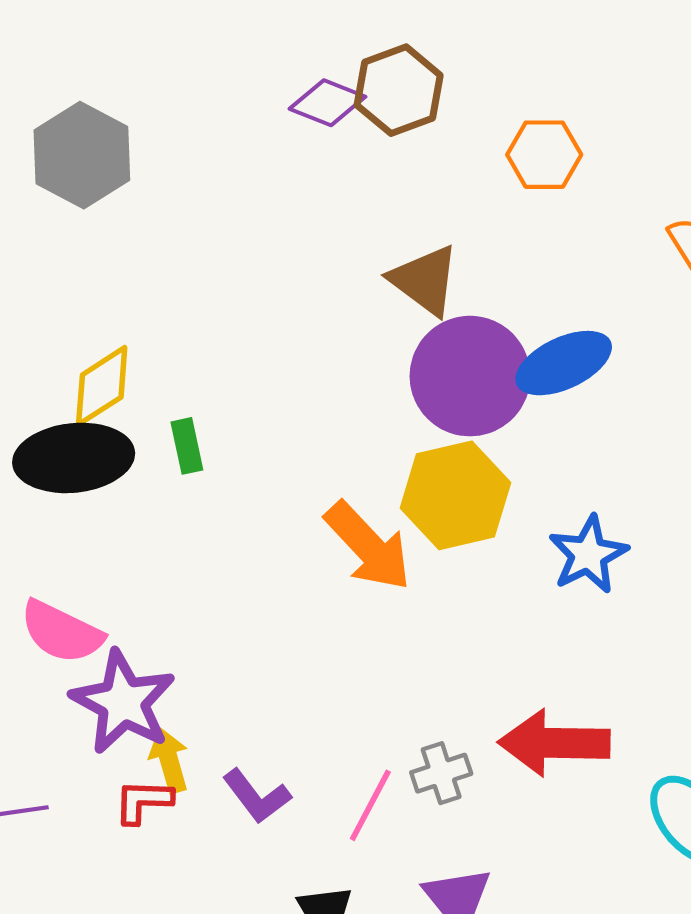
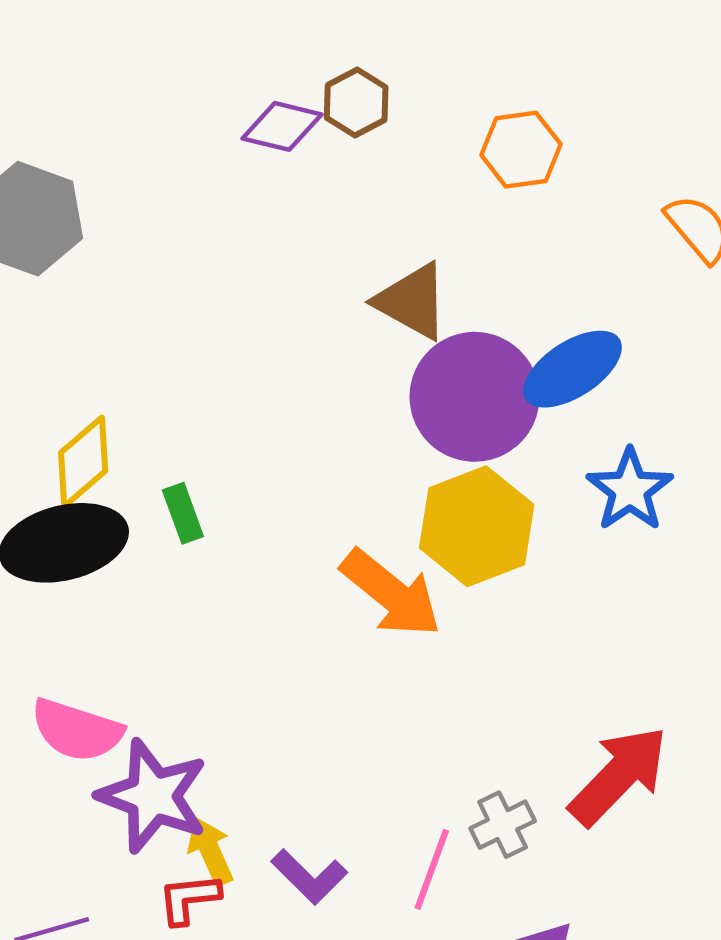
brown hexagon: (399, 90) -> (356, 102), size x0.7
blue star: (588, 555) -> (630, 490), moved
red arrow: (554, 743) -> (619, 776), turned 141

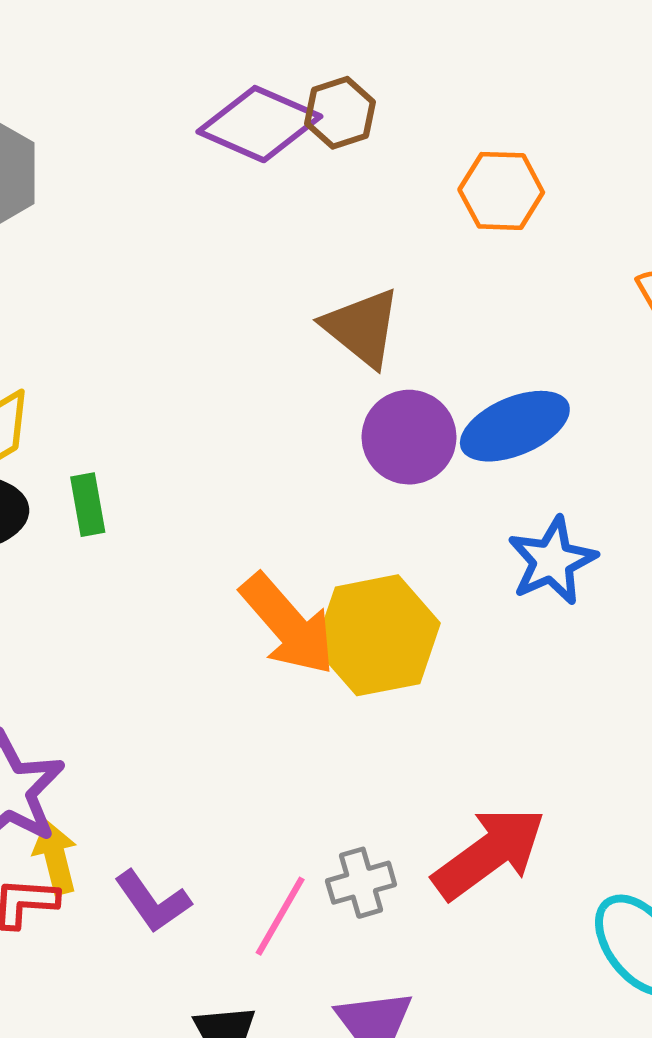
purple diamond: (282, 126) -> (259, 124), size x1.4
purple circle: (475, 397) -> (409, 437), size x0.7
yellow hexagon: (477, 526) -> (378, 635), moved

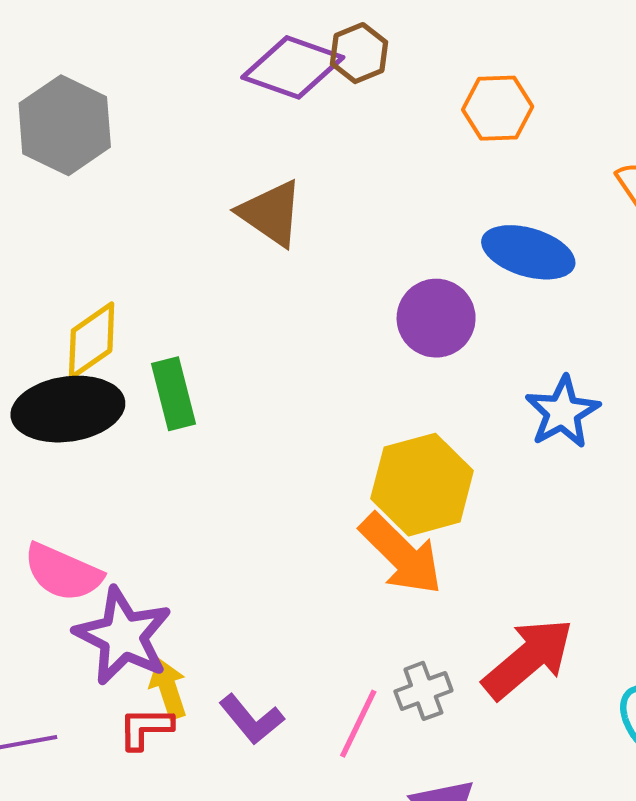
brown triangle: (362, 328) -> (271, 213), moved
blue ellipse: (515, 426) -> (528, 252), moved, turned 44
green rectangle: (88, 505) -> (174, 394), size x1.4
orange arrow: (288, 624) -> (401, 554), moved

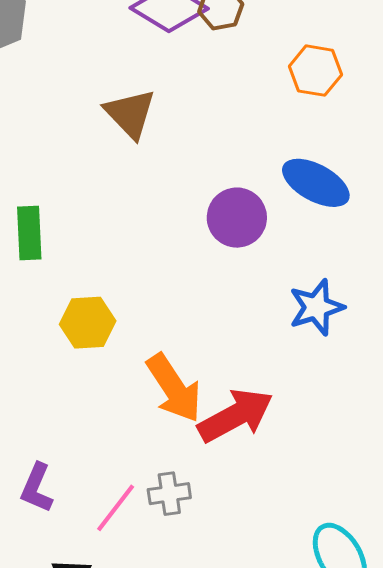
yellow hexagon: (422, 485) -> (88, 323), moved, size x0.7
red arrow: (528, 659) -> (236, 416), moved
purple L-shape: (251, 719) -> (37, 488), turned 51

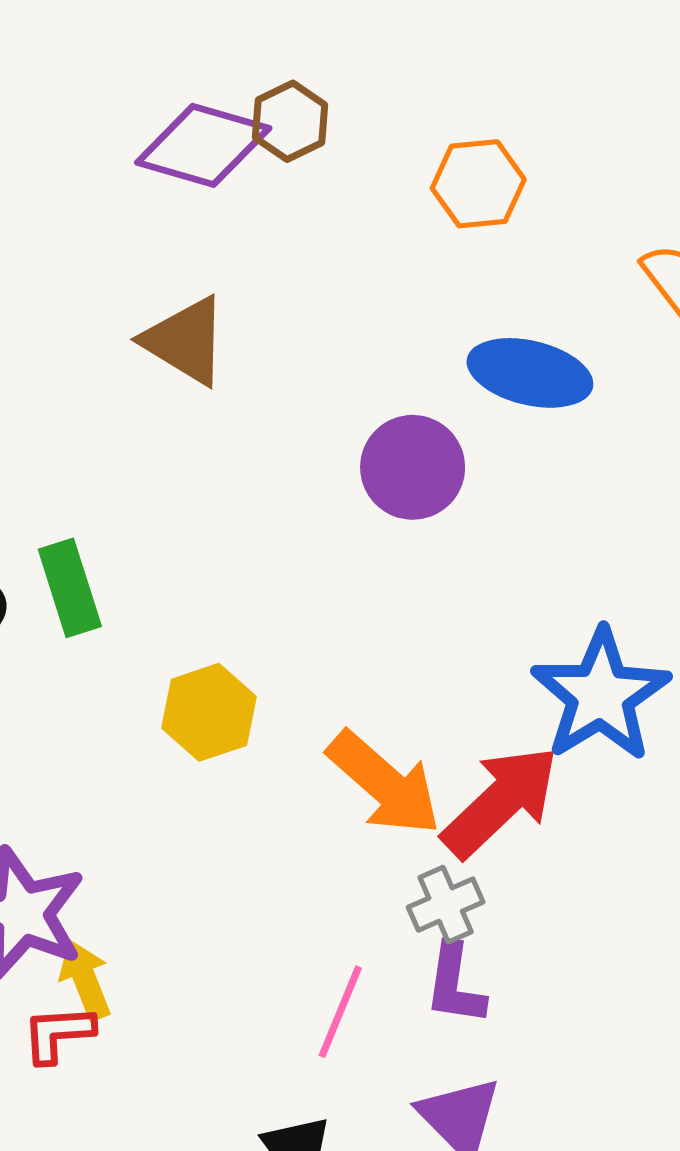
blue star: (316, 307) -> (601, 695), moved, size x1.4
purple L-shape: (37, 488) -> (455, 984), moved
gray cross: (169, 494) -> (446, 905), moved

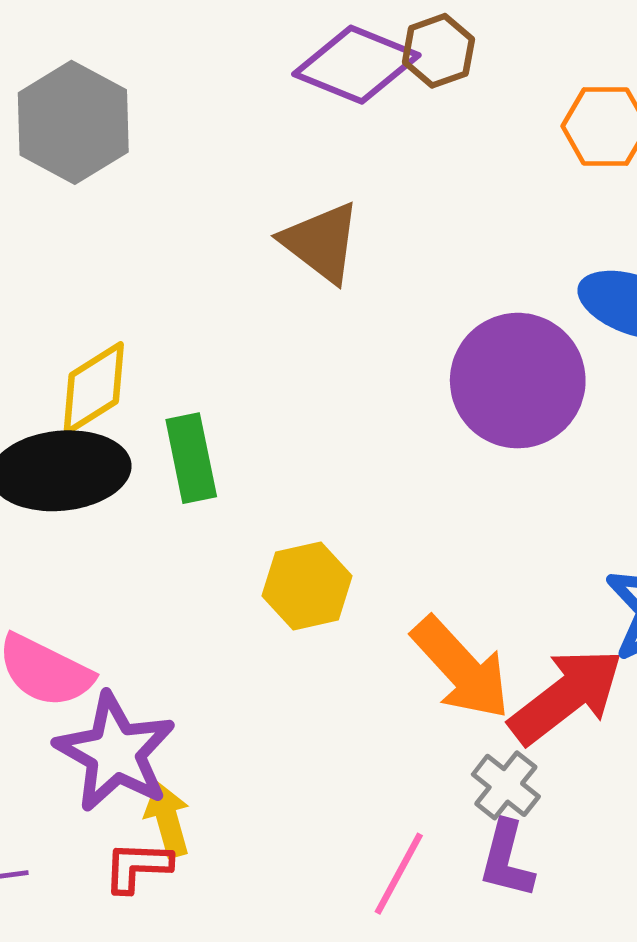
purple circle: (413, 467) -> (518, 381), size x1.4
gray cross: (446, 905) -> (506, 785), turned -34

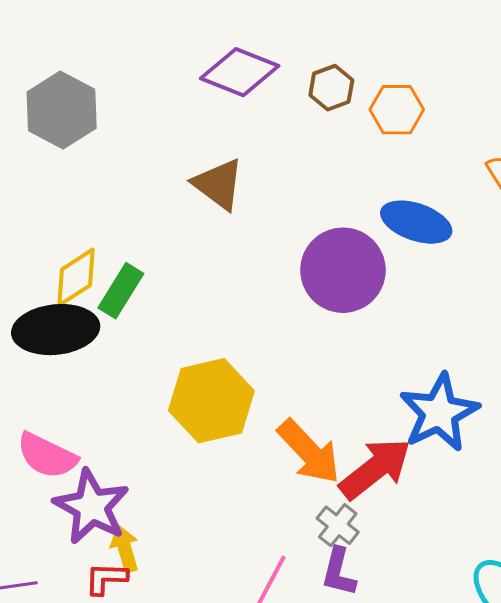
brown hexagon: (438, 51) -> (331, 88), moved
green rectangle: (191, 458) -> (121, 291), moved, turned 44
yellow hexagon: (307, 586) -> (211, 401), size x1.5

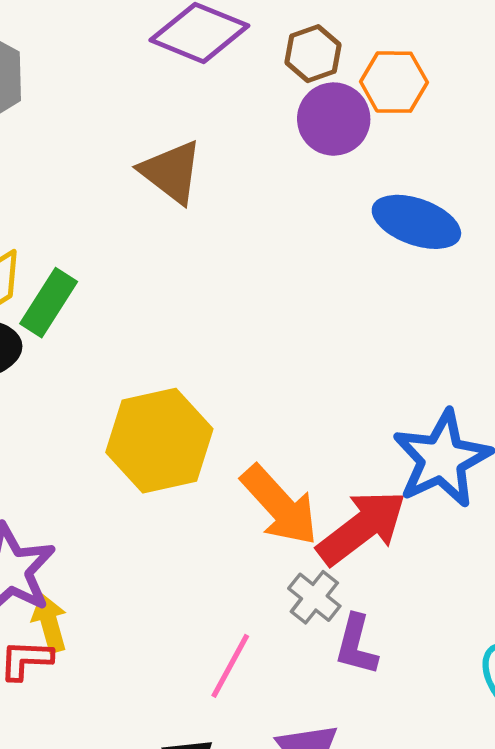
purple circle: (343, 270) -> (334, 119), moved, size x0.7
purple L-shape: (339, 572) -> (356, 645), moved

